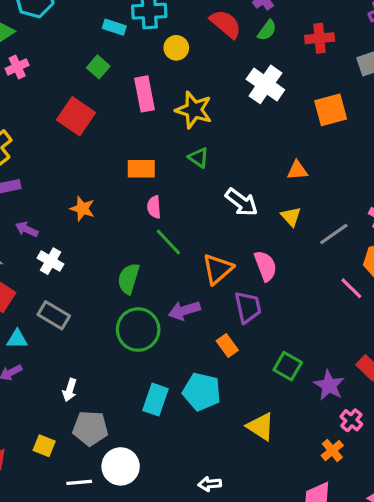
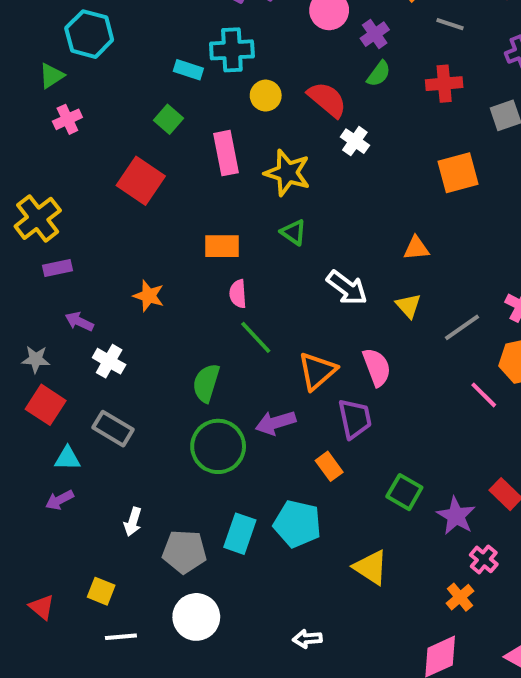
red semicircle: (226, 24) -> (327, 99), moved
white cross: (265, 84) -> (355, 141), moved, size x0.6
gray pentagon: (90, 428) -> (184, 552), moved
white line: (79, 482) -> (121, 637), moved

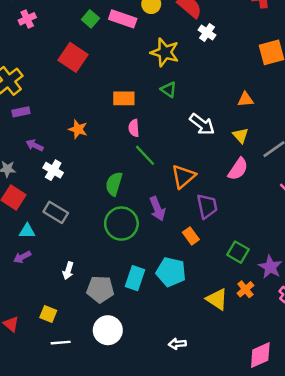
pink rectangle: (226, 153) -> (123, 19), moved, turned -60
pink semicircle: (377, 367) -> (238, 169), moved, turned 55
purple arrow: (276, 423) -> (157, 209), turned -95
orange cross: (460, 597) -> (245, 289), moved

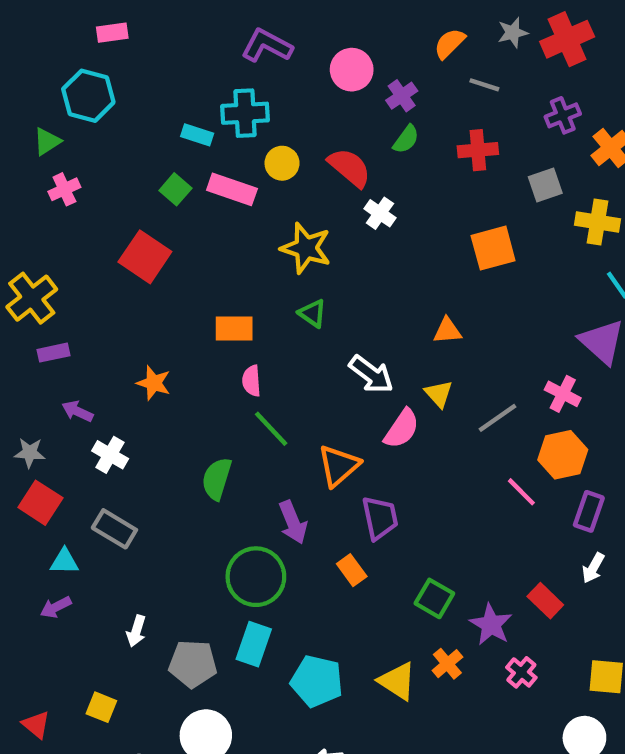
pink semicircle: (238, 169) -> (402, 429), moved
green circle: (121, 224) -> (256, 577), moved
cyan pentagon: (171, 272) -> (317, 681), moved

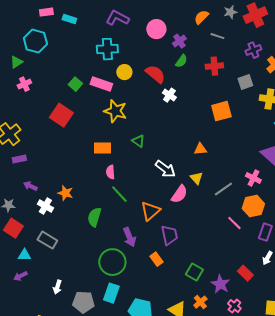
cyan rectangle: (197, 135) -> (69, 19), moved
yellow star: (306, 248) -> (115, 111), moved
orange star: (154, 383) -> (65, 193), moved

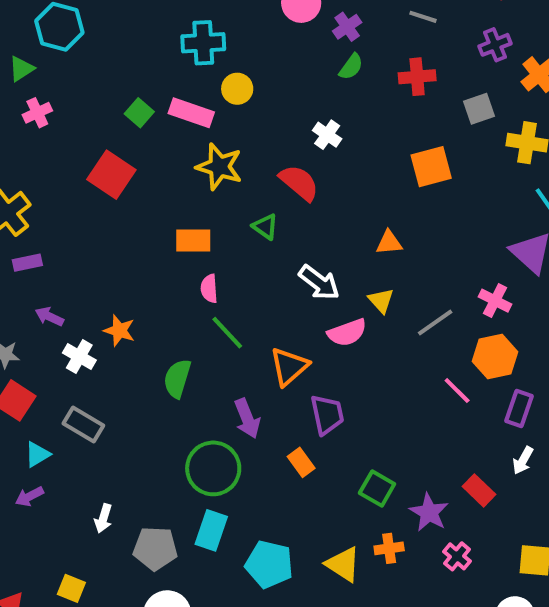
red semicircle: (155, 74) -> (299, 183), moved
pink semicircle: (179, 194) -> (347, 333), turned 36
cyan triangle: (24, 255) -> (37, 454), turned -32
orange cross: (200, 302) -> (389, 548), turned 32

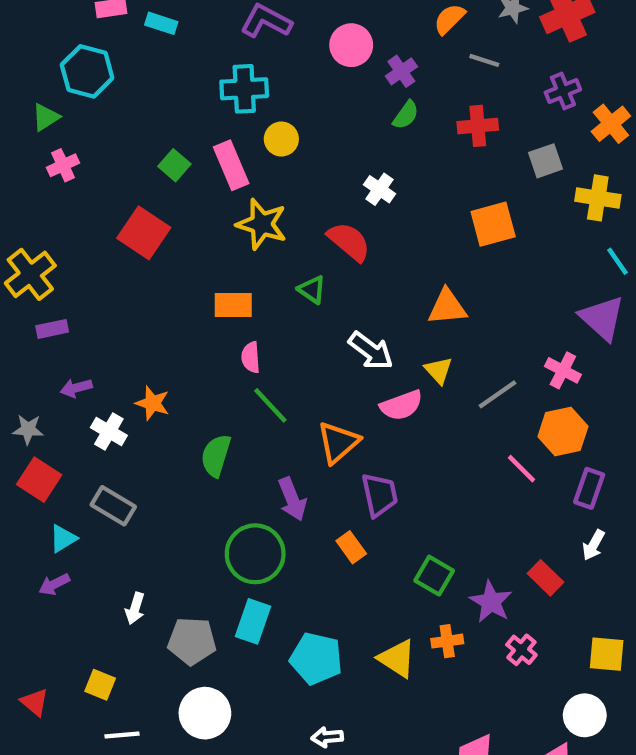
pink rectangle: (191, 113) -> (231, 165), turned 48
orange triangle: (389, 243) -> (447, 307), size x1.4
purple arrow: (49, 317) -> (76, 388), turned -40

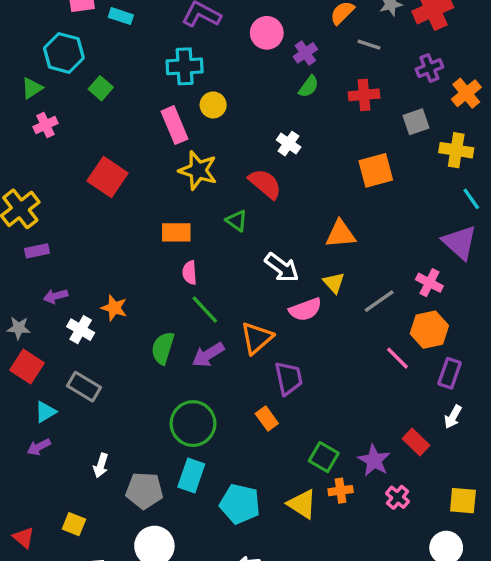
green square: (174, 165) -> (101, 88), moved
purple arrow: (292, 499) -> (208, 355), moved, turned 80
green square: (434, 576) -> (324, 457), moved

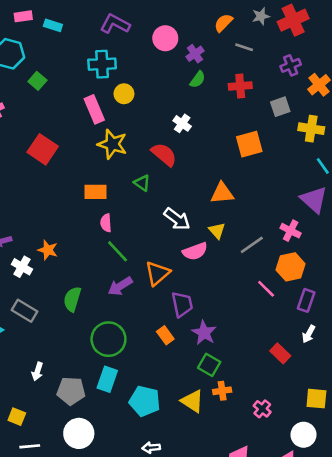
green semicircle: (163, 348) -> (72, 299), moved
purple star: (374, 460) -> (204, 333), moved
pink cross: (398, 497) -> (262, 409), moved

